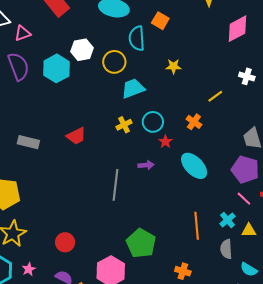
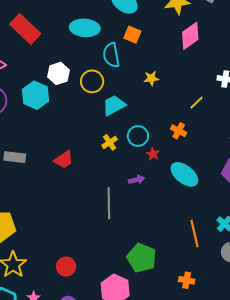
pink diamond: (237, 29) -> (190, 36), moved
gray rectangle: (28, 142) -> (15, 157), moved

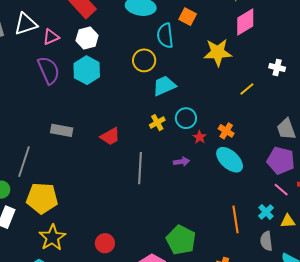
white hexagon: (58, 73) -> (87, 38), moved
yellow star: (151, 78) -> (218, 52), moved, size x1.8
orange cross: (179, 131) -> (226, 131), moved
gray line: (109, 203) -> (140, 168), moved

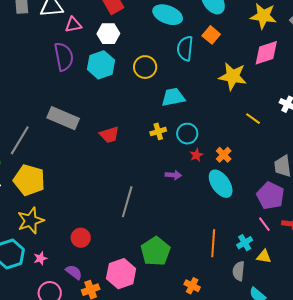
yellow circle: (144, 60) -> (145, 67), moved
yellow line: (247, 89) -> (253, 119), turned 63
gray rectangle: (62, 130) -> (63, 118), size x1.4
gray line: (140, 168) -> (127, 202), moved

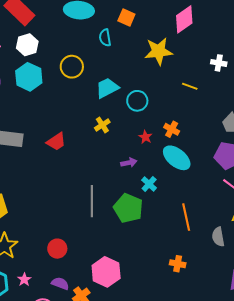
cyan semicircle: (185, 48) -> (105, 38), size x0.7
cyan circle: (187, 134) -> (137, 101), moved
cyan cross: (245, 243) -> (149, 184), moved
green pentagon: (156, 251) -> (128, 208), moved

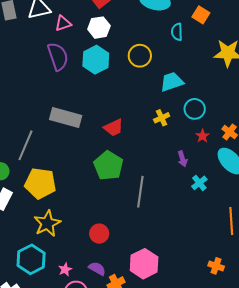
cyan circle: (137, 101) -> (195, 109), moved
purple arrow: (129, 163) -> (182, 159), turned 77
green pentagon: (128, 208) -> (108, 166), moved
pink star: (24, 279) -> (65, 269), moved

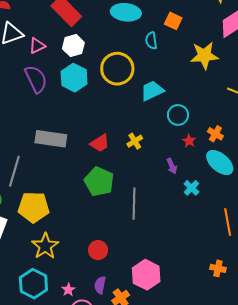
yellow circle: (140, 56) -> (117, 69), size x1.4
yellow cross: (162, 118) -> (135, 141), moved
purple semicircle: (97, 269) -> (100, 285), turned -102

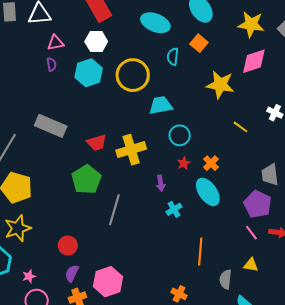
pink triangle: (37, 46) -> (56, 43), moved
purple semicircle: (36, 79) -> (51, 64), size x0.5
yellow cross: (135, 141) -> (131, 150), size x1.8
purple semicircle: (100, 285) -> (72, 273), moved

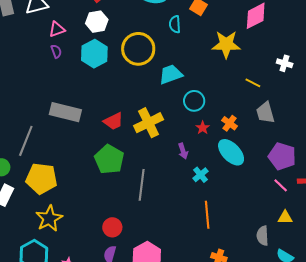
gray trapezoid: (270, 175) -> (265, 113), moved
red circle: (68, 246) -> (112, 227), moved
orange line: (200, 251) -> (207, 215), moved

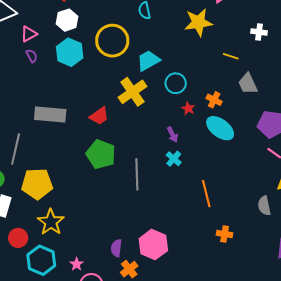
yellow cross: (149, 123) -> (132, 92), moved
cyan cross: (200, 175) -> (174, 159), moved
red circle: (112, 227) -> (18, 238), moved

